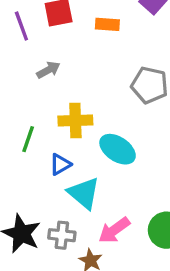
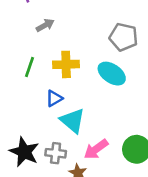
green line: (28, 139) -> (29, 67), moved
cyan ellipse: (118, 149) -> (112, 74), moved

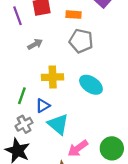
gray pentagon: (123, 37) -> (81, 41), moved
green line: (29, 67) -> (22, 96), moved
gray cross: (56, 153) -> (24, 124), moved, turned -35

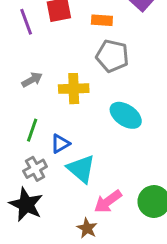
gray arrow: (35, 44) -> (32, 80), moved
yellow cross: (53, 77) -> (74, 89), moved

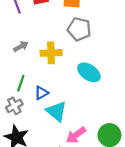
gray cross: (35, 169) -> (14, 106), moved

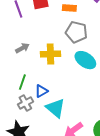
cyan ellipse: (89, 72) -> (85, 60), moved
gray cross: (14, 106) -> (25, 103), moved

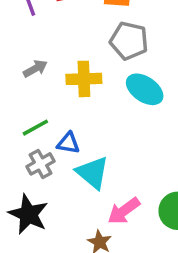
green line: (22, 82) -> (35, 128), turned 42
blue triangle: (41, 91) -> (68, 143), turned 40

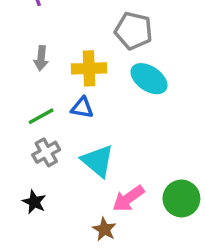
gray arrow: (35, 69) -> (41, 58), turned 125
blue triangle: (68, 143) -> (82, 108), moved
black star: (28, 214) -> (34, 202), size x0.6

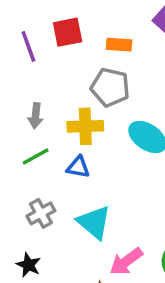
gray pentagon: (134, 31) -> (110, 87), moved
green line: (41, 116) -> (36, 157), moved

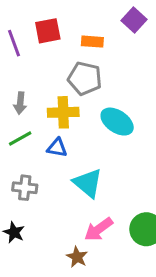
gray cross: (41, 213) -> (25, 188), turned 35
cyan triangle: (94, 222) -> (88, 183), moved

